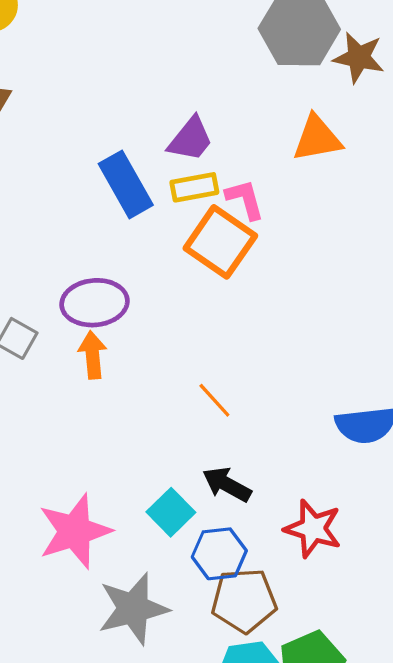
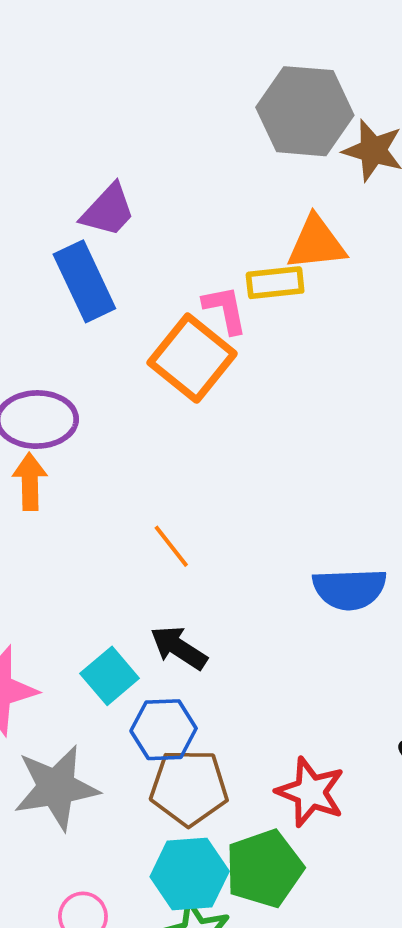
purple trapezoid: (191, 139) -> (108, 210), moved
yellow rectangle: (194, 187) -> (275, 283), moved
red star: (313, 529) -> (311, 792), moved

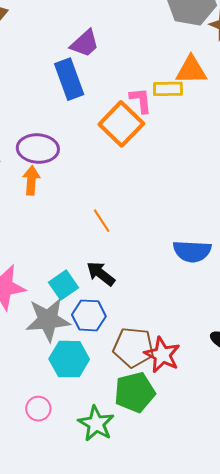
brown pentagon: (189, 787) -> (133, 347), moved
gray star: (56, 788) -> (48, 320), moved
cyan hexagon: (190, 874) -> (69, 359), moved

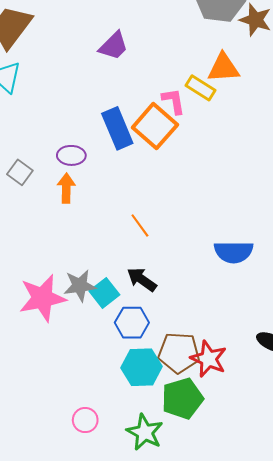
blue rectangle: (69, 79) -> (117, 128), moved
yellow rectangle: (168, 89) -> (201, 88), turned 36
purple ellipse: (38, 149) -> (71, 155), size x0.7
gray star: (48, 320) -> (80, 286), moved, size x0.7
cyan hexagon: (69, 359) -> (142, 367), moved

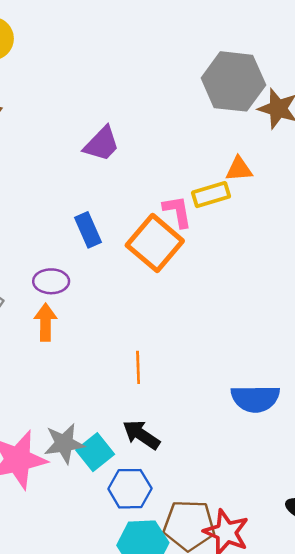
orange triangle: (223, 68) -> (239, 169), size x0.7
yellow rectangle: (201, 88) -> (211, 195), turned -48
blue rectangle: (117, 128) -> (88, 230), moved, size x0.7
orange line: (140, 226) -> (138, 367), turned 35

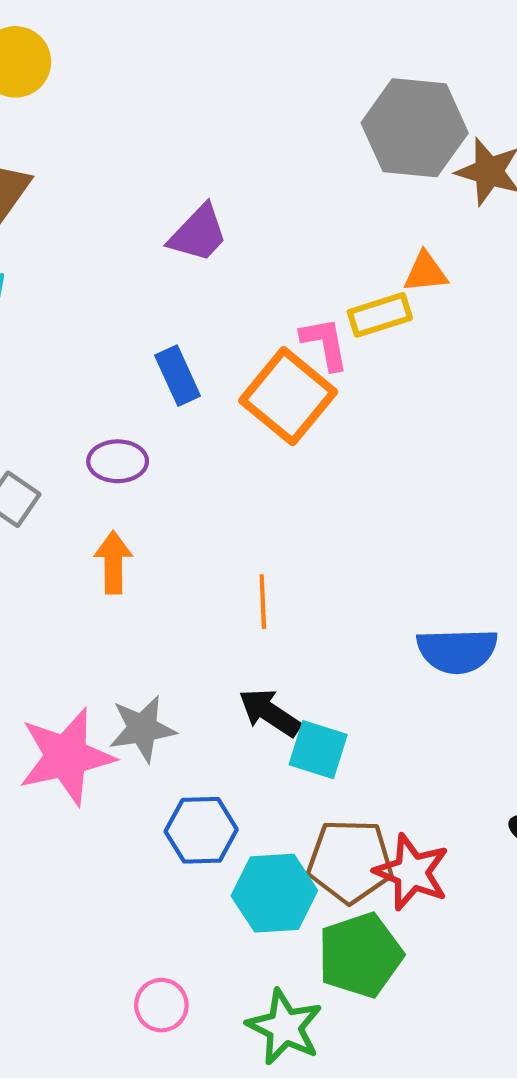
orange arrow: (45, 322) -> (113, 562), moved
cyan square: (95, 452) -> (318, 750), moved, turned -33
blue hexagon: (130, 489) -> (201, 830), moved

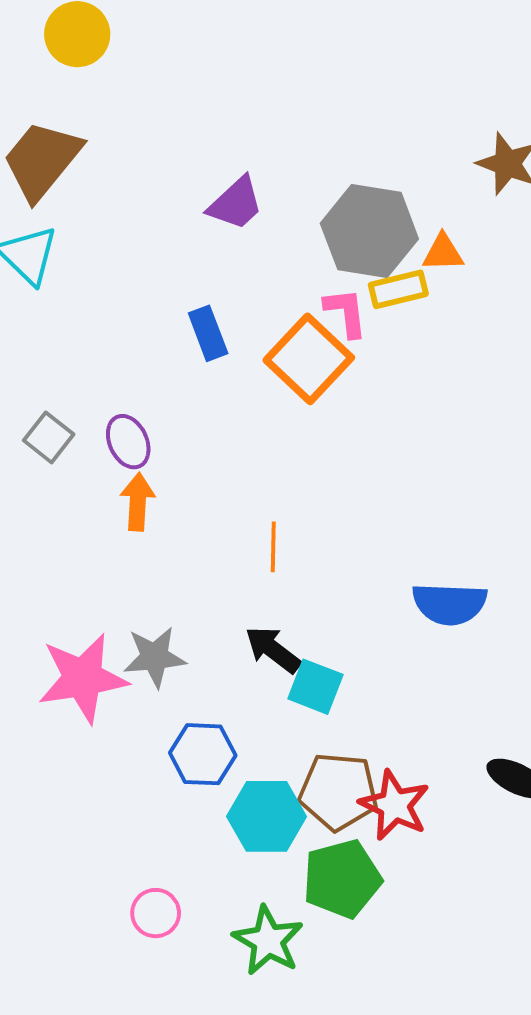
gray hexagon: (415, 128) -> (369, 231), moved
purple ellipse: (118, 461) -> (128, 442), moved, turned 62

